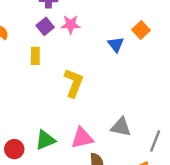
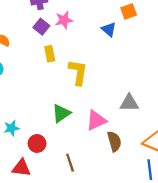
orange square: (141, 30) -> (129, 11), turned 35
yellow rectangle: (35, 56) -> (50, 54), moved
green triangle: (45, 140) -> (61, 113), moved

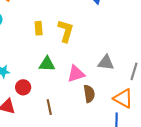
yellow rectangle: (50, 54) -> (39, 28), moved
green triangle: (61, 113) -> (47, 64), turned 30

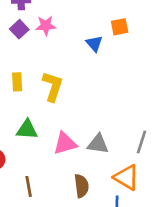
gray triangle: (106, 63) -> (98, 144), moved
brown semicircle: (89, 94) -> (81, 186), moved

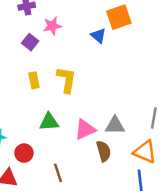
orange square: (120, 27) -> (119, 17), size x1.5
purple square: (19, 29) -> (30, 42), moved
brown semicircle: (81, 186) -> (104, 151), moved

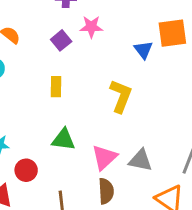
yellow L-shape: (67, 80) -> (121, 96), moved
pink triangle: (85, 129) -> (104, 157), turned -30
brown semicircle: (104, 151) -> (106, 191), moved

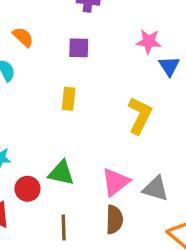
pink star: (91, 27) -> (149, 41), moved
purple square: (61, 40) -> (79, 48), turned 36
green triangle: (63, 140) -> (61, 173), moved

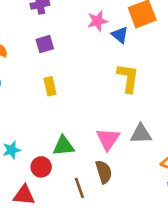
yellow L-shape: (140, 115) -> (128, 78), moved
brown semicircle: (114, 220) -> (104, 172), moved

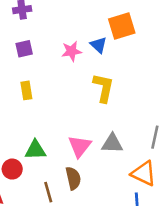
pink star: (98, 21) -> (72, 51), moved

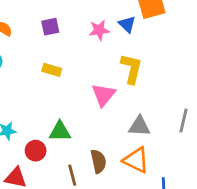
yellow rectangle: (26, 90) -> (52, 70), turned -66
pink triangle: (80, 146) -> (103, 95), moved
orange triangle: (144, 173) -> (136, 160), moved

